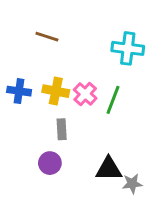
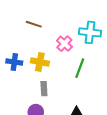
pink cross: (85, 94) -> (64, 44), moved

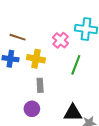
brown line: (34, 24) -> (18, 37), moved

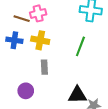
pink cross: (61, 40) -> (38, 13), moved, turned 35
purple circle: (32, 109) -> (26, 91), moved

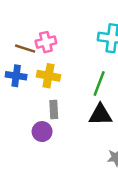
purple circle: (26, 91) -> (42, 132), moved
black triangle: (77, 95) -> (100, 115), moved

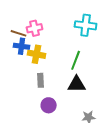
blue cross: (16, 76) -> (22, 46), moved
purple circle: (42, 132) -> (49, 105), moved

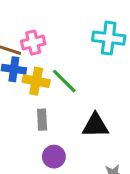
green line: (76, 60) -> (64, 81), moved, turned -66

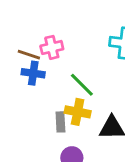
yellow cross: (36, 81) -> (78, 112), moved

